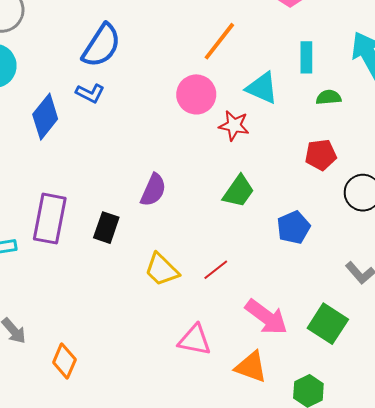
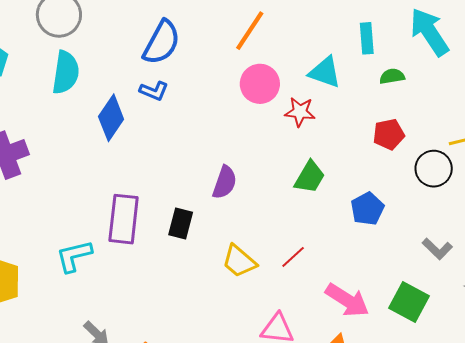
orange line: (219, 41) -> (250, 31), moved

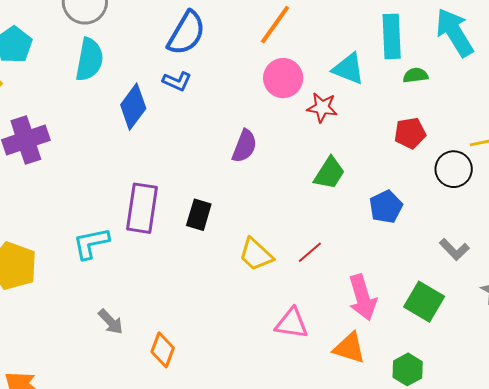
cyan rectangle: (367, 38) -> (392, 36), size x1.4
purple semicircle: (225, 182) -> (244, 146), moved
pink arrow: (347, 300) -> (363, 297), turned 39

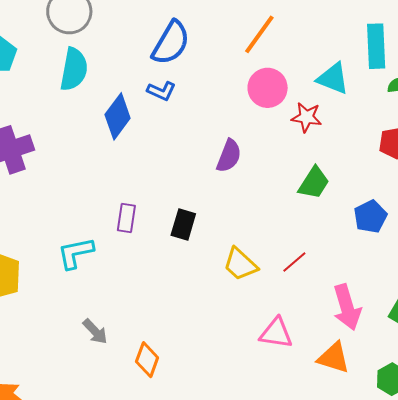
purple rectangle: (142, 208) -> (126, 218), size x0.6

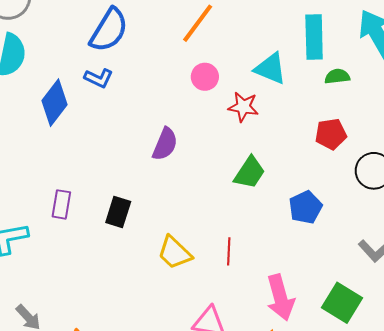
pink circle: (268, 88) -> (205, 77), size x0.7
red line: (294, 262) -> (229, 251), turned -48

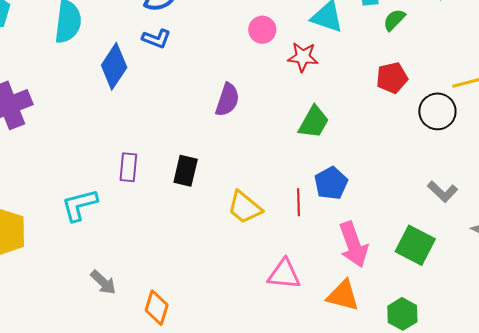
green semicircle: (337, 76) -> (394, 20), turned -35
blue pentagon: (305, 207) -> (331, 183), moved

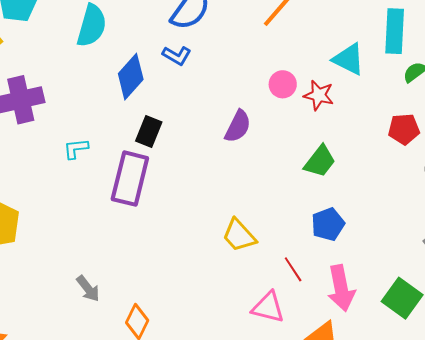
pink circle: (262, 30) -> (283, 84), moved
purple rectangle: (128, 167) -> (130, 179), size x1.8
black rectangle: (186, 171) -> (149, 132), moved
red line: (298, 202) -> (293, 269), moved, turned -40
cyan L-shape: (79, 205) -> (76, 149), moved, size x0.7

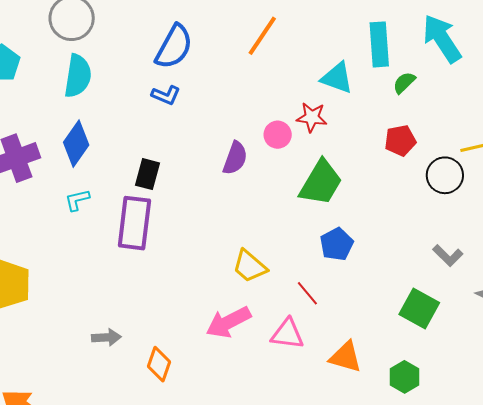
blue diamond: (131, 77) -> (76, 144), moved
pink circle: (283, 84) -> (278, 135), moved
green trapezoid: (320, 161) -> (321, 183), size x1.4
pink arrow: (341, 288) -> (228, 322), moved, turned 81
gray arrow: (88, 289) -> (106, 337), turned -48

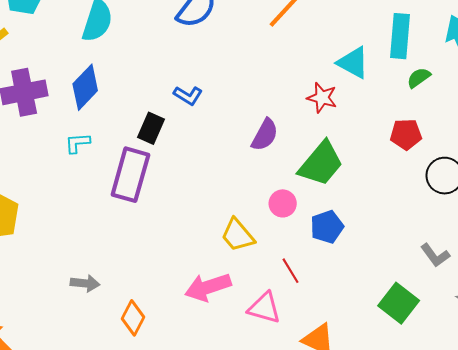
blue L-shape: (166, 95) -> (188, 95), moved
pink circle: (278, 135) -> (283, 203), moved
purple semicircle: (235, 158) -> (265, 135), moved

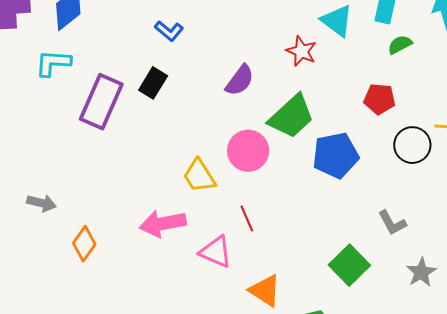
black rectangle: (151, 128) -> (153, 83), moved
cyan L-shape: (77, 143) -> (53, 63), size x1.4
pink circle: (283, 203) -> (248, 151), size x1.5
blue pentagon: (327, 227) -> (336, 155), moved, size x1.4

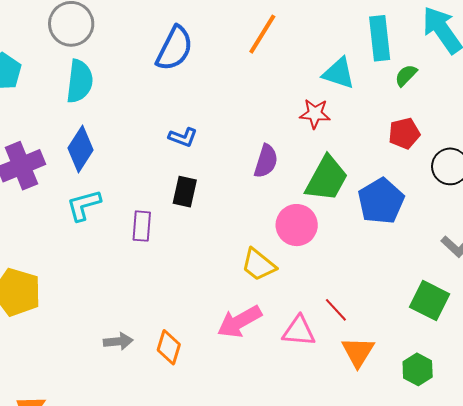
purple rectangle: (101, 102) -> (142, 226), size x0.6
red line: (247, 218) -> (336, 310), moved
orange diamond: (84, 244) -> (169, 347), moved
orange triangle: (265, 291) -> (358, 352), turned 48

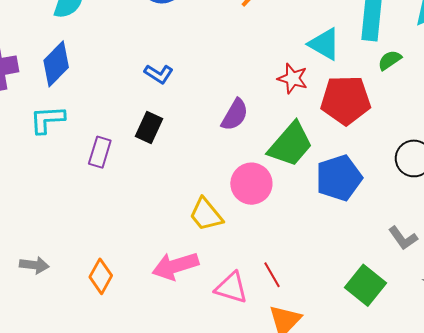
red pentagon: (404, 133) -> (346, 100), moved, size x1.6
gray arrow: (118, 341) -> (34, 265), moved

